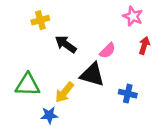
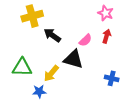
yellow cross: (40, 20) -> (32, 16), size x1.5
red arrow: (144, 45) -> (107, 36), moved
blue cross: (128, 94) -> (112, 78), moved

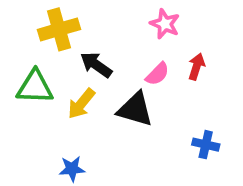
pink star: (106, 13) -> (165, 24), moved
green triangle: (22, 67) -> (35, 87), moved
yellow arrow: (51, 73) -> (81, 104), moved

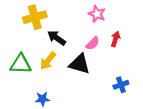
green triangle: (35, 87) -> (21, 64), moved
blue cross: (206, 145) -> (121, 85), turned -32

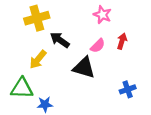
yellow arrow: (48, 61) -> (38, 60), moved
green triangle: (21, 64) -> (22, 88), moved

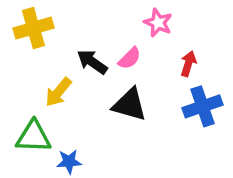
yellow cross: (37, 18) -> (33, 28), moved
pink semicircle: (98, 46) -> (130, 58), moved
blue cross: (128, 89) -> (203, 106), moved, size x1.5

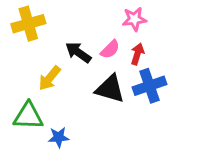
pink star: (158, 23) -> (134, 19), turned -30
red arrow: (188, 64) -> (137, 54), moved
blue cross: (203, 106) -> (149, 86), moved

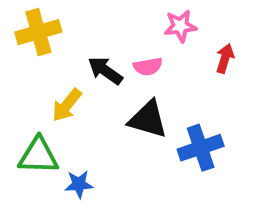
pink semicircle: (110, 49) -> (148, 67), turned 35
red arrow: (137, 54) -> (225, 58), moved
blue cross: (149, 86) -> (201, 148), moved

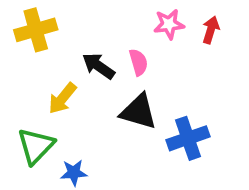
red arrow: (225, 58) -> (211, 30), moved
pink semicircle: (148, 67) -> (138, 62), turned -96
green triangle: (38, 156) -> (36, 146), turned -48

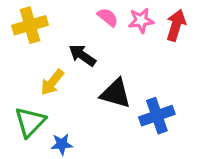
red arrow: (211, 30) -> (176, 25), size x1.4
pink semicircle: (138, 62) -> (108, 17), moved, turned -35

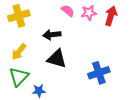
black arrow: (82, 55) -> (52, 35), turned -42
yellow arrow: (52, 82) -> (19, 52), moved
black triangle: (116, 93) -> (57, 59), moved

